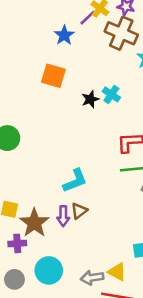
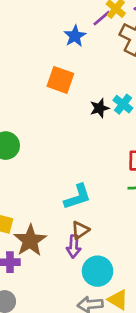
purple arrow: (63, 216) -> (74, 246), moved
cyan circle: (49, 270) -> (98, 271), moved

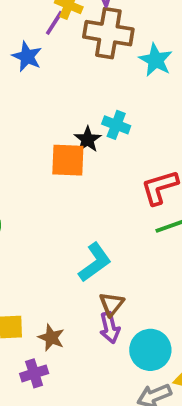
orange square: (60, 80) -> (68, 160), moved
brown star: (30, 241) -> (51, 338), size x0.6

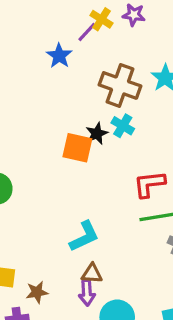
brown cross: (108, 33) -> (120, 85), moved
brown triangle: (112, 304) -> (92, 274), turned 45
brown star: (51, 338) -> (37, 292), turned 30

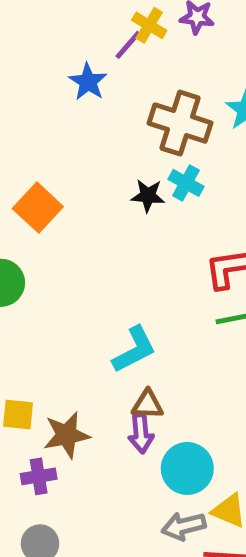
black star: (97, 133) -> (148, 196), turned 30
orange square: (77, 148) -> (38, 208), moved, turned 32
brown star: (37, 292) -> (67, 435), size x1.4

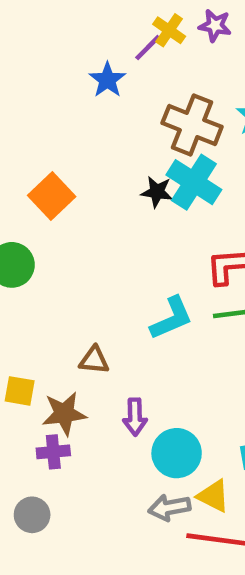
cyan cross: (186, 183) -> (194, 182), size x1.6
cyan L-shape: (134, 350) -> (172, 318), moved
brown triangle: (148, 405) -> (94, 360), moved
purple cross: (39, 476) -> (53, 452), moved

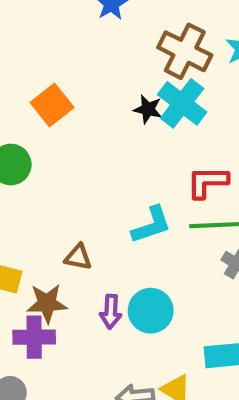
purple cross: (53, 452) -> (34, 337), size x1.4
cyan circle: (177, 453) -> (151, 311), moved

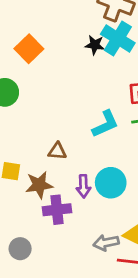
purple cross: (34, 337) -> (57, 210), moved

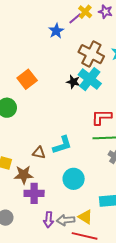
cyan L-shape: (105, 124) -> (62, 145), moved
purple arrow: (83, 186) -> (49, 220), moved

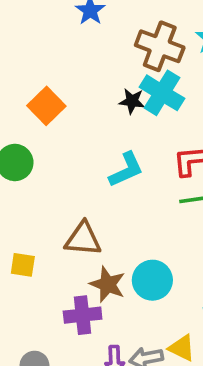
cyan L-shape: (62, 145) -> (126, 170), moved
brown triangle: (39, 153) -> (83, 239), size x1.5
brown star: (24, 175) -> (108, 284), moved, turned 30

